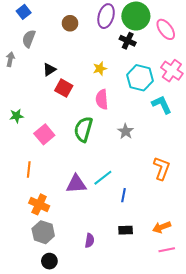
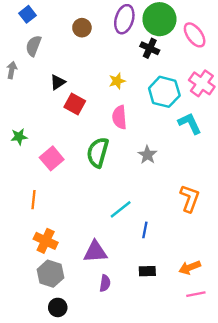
purple triangle: (76, 184) -> (95, 252), moved

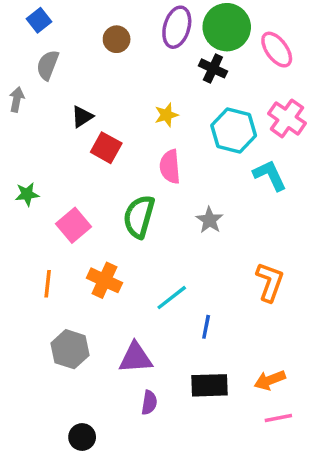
orange cross: (46, 241) -> (104, 280), moved
black rectangle: (147, 271) -> (210, 385), size x1.5
gray hexagon: (50, 274) -> (70, 349), moved

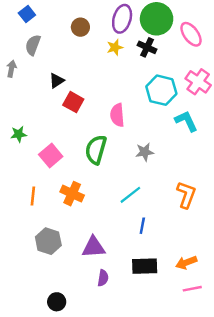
yellow star: (166, 115) -> (115, 47), moved
gray star: (210, 220) -> (145, 152), turned 30
cyan line: (172, 298) -> (130, 195), moved

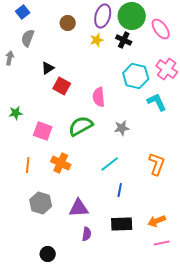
green semicircle: (96, 150) -> (81, 126), turned 45
pink square: (51, 156) -> (43, 131), turned -30

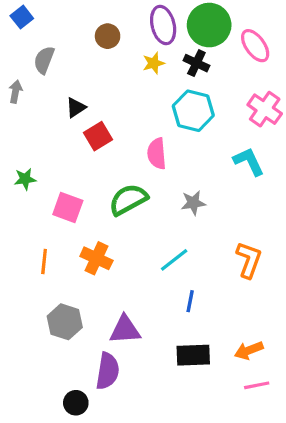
blue square: (23, 12) -> (22, 17), moved
purple ellipse: (103, 16) -> (163, 25), turned -30
cyan hexagon: (136, 76) -> (193, 111), moved
red square: (62, 86) -> (98, 136), turned 30
purple semicircle: (87, 234) -> (108, 371), moved, size x1.6

